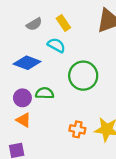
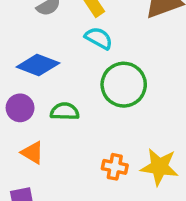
cyan semicircle: (56, 45) -> (99, 38), moved
purple circle: (22, 98) -> (20, 108), moved

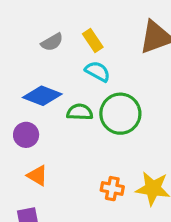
green semicircle: (65, 111) -> (80, 112), moved

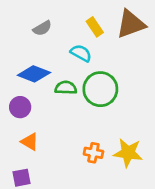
yellow rectangle: (93, 40) -> (95, 27), moved

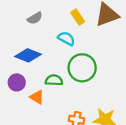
green semicircle: (66, 88) -> (54, 80), moved
orange triangle: (30, 142) -> (37, 97), moved

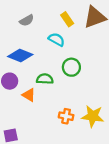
green circle: (82, 68) -> (71, 67), size x0.7

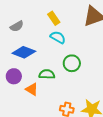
yellow rectangle: (67, 19) -> (54, 18), moved
gray semicircle: (27, 20) -> (17, 26), moved

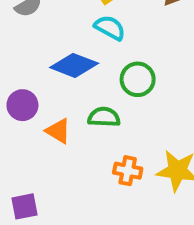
blue diamond: (24, 52) -> (74, 65), moved
green semicircle: (47, 74) -> (104, 117), moved

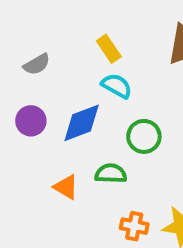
blue diamond: (74, 65) -> (82, 123), turned -42
purple circle: (22, 105) -> (31, 121), moved

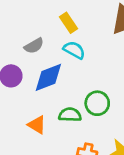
gray semicircle: (37, 64) -> (34, 46), moved
green circle: (144, 136) -> (97, 103), moved

